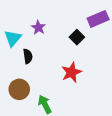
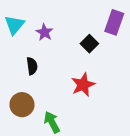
purple rectangle: (98, 19) -> (114, 22), turned -48
cyan triangle: (13, 38) -> (14, 25), moved

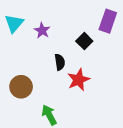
black semicircle: (32, 66) -> (60, 62), moved
brown circle: (22, 105) -> (21, 87), moved

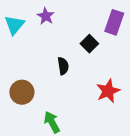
purple star: (42, 30) -> (46, 16), moved
red star: (78, 80) -> (108, 91), moved

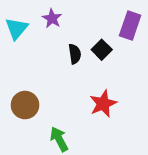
black semicircle: (63, 66) -> (75, 54), moved
red star: (108, 91) -> (103, 104), moved

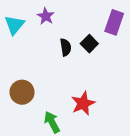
red star: (103, 104) -> (83, 103), moved

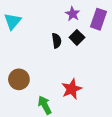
purple star: (46, 16) -> (73, 14), moved

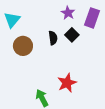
brown circle: (19, 79) -> (23, 46), moved

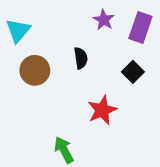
black square: (72, 35) -> (133, 72), moved
red star: (67, 83) -> (102, 110), moved

